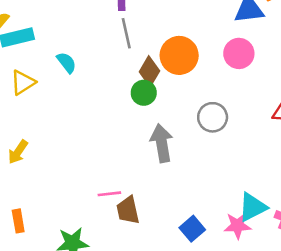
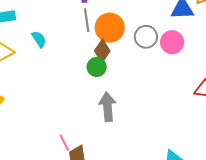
orange circle: (179, 55) -> (110, 28), moved
gray circle: (213, 117) -> (146, 37), moved
pink line: (109, 194) -> (64, 143), turned 66

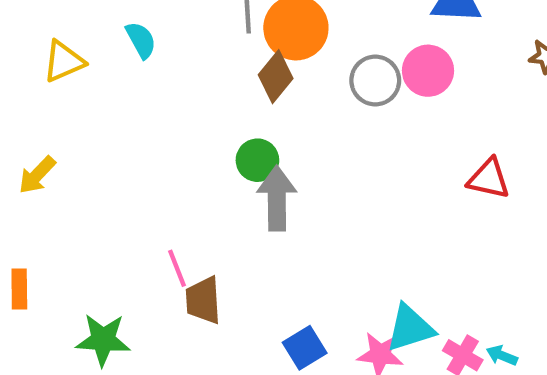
gray circle: (146, 37) -> (375, 80), moved
green circle: (97, 67) -> (257, 160), moved

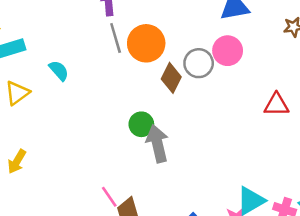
brown diamond: (276, 77) -> (171, 78), moved

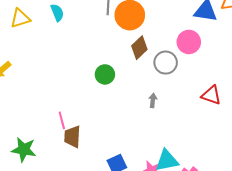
gray circle: (199, 63) -> (166, 63), moved
gray arrow: (157, 144) -> (153, 100), moved, size x0.5

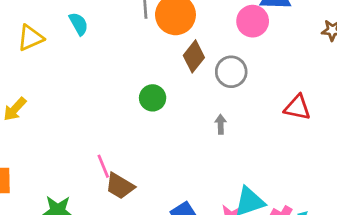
pink circle: (189, 42) -> (253, 21), moved
brown trapezoid: (72, 137) -> (120, 186), turned -55

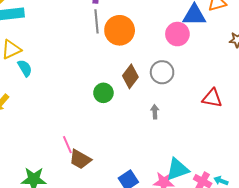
cyan semicircle: (79, 24) -> (25, 68), moved
brown diamond: (194, 56) -> (130, 76), moved

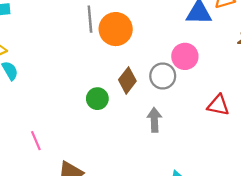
pink circle: (177, 34) -> (185, 56), moved
gray arrow: (155, 112) -> (154, 120), size x1.5
pink line: (67, 145) -> (36, 141), moved

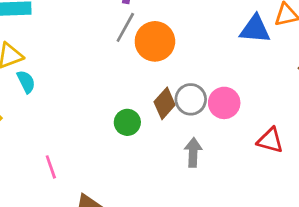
gray line: (90, 19) -> (125, 27), turned 30
pink circle: (185, 56) -> (224, 103), moved
gray circle: (163, 76) -> (191, 99), moved

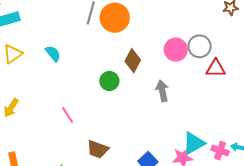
cyan semicircle: (26, 82) -> (53, 53), moved
gray circle: (191, 99) -> (200, 46), moved
pink line: (51, 167) -> (68, 115), moved

